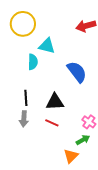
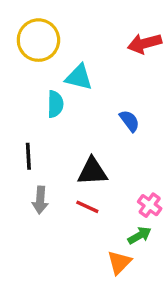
blue semicircle: (77, 72) -> (129, 121), size x0.6
black line: (26, 98) -> (28, 156), moved

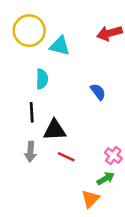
cyan triangle: (79, 77) -> (60, 46), moved
black line: (28, 156) -> (32, 112), moved
black triangle: (92, 171) -> (55, 130), moved

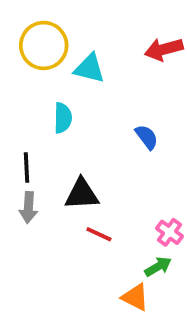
black line: (32, 112) -> (27, 167), moved
gray arrow: (30, 152) -> (28, 208), moved
orange triangle: (90, 199) -> (135, 297), turned -48

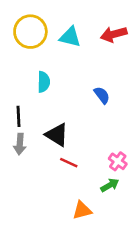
cyan triangle: (89, 68) -> (70, 37), moved
black triangle: (82, 194) -> (57, 135), turned 35
orange triangle: (135, 297) -> (82, 210), moved, turned -42

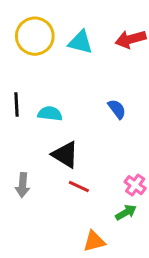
cyan semicircle: (44, 82) -> (50, 114), moved, turned -84
black line: (18, 116) -> (17, 105), moved
gray arrow: (20, 144) -> (23, 185), moved

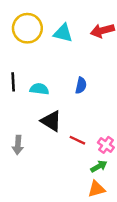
blue semicircle: (117, 109) -> (81, 85), moved, turned 49
red line: (79, 187) -> (77, 140), moved
orange triangle: (94, 241) -> (96, 189), moved

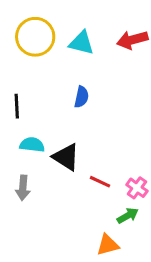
blue semicircle: (81, 85) -> (81, 97), moved
cyan semicircle: (39, 89) -> (32, 145), moved
orange triangle: (96, 189) -> (108, 245), moved

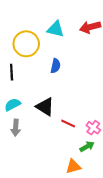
yellow circle: (35, 37) -> (26, 44), moved
cyan semicircle: (32, 145) -> (13, 105), moved, turned -35

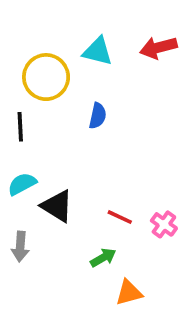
black triangle: (45, 107) -> (57, 206), moved
gray arrow: (16, 128) -> (20, 247), moved
green arrow: (87, 147) -> (103, 258), moved

